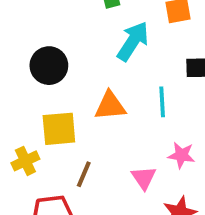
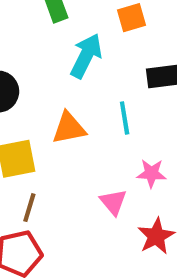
brown line: (84, 174) -> (29, 208), moved

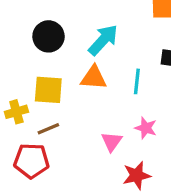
cyan arrow: (86, 56) -> (103, 40), moved
brown line: (29, 208) -> (48, 129), turned 35

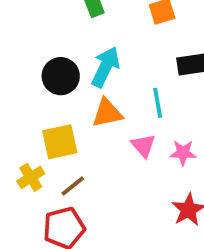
black circle: (49, 36) -> (61, 76), moved
pink triangle: (112, 142) -> (143, 146), moved

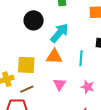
black circle: (61, 76) -> (34, 20), moved
pink triangle: (143, 146) -> (60, 84), moved

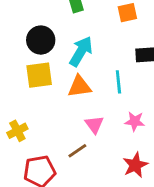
yellow square: (26, 65) -> (39, 75), moved
brown line: (27, 89) -> (77, 151), moved

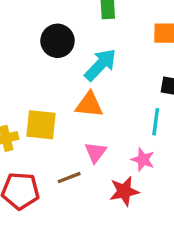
yellow square: (39, 75) -> (41, 125), moved
cyan line: (118, 82) -> (156, 122), moved
red star: (135, 165) -> (124, 191), moved

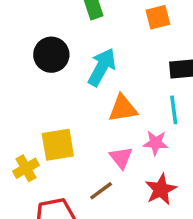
orange triangle: (89, 105) -> (123, 108), moved
pink star: (143, 160) -> (156, 143), moved

